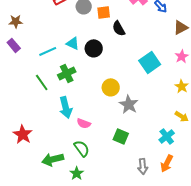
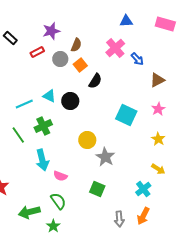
orange square: (104, 12) -> (80, 65), turned -32
black semicircle: (119, 28) -> (95, 81), turned -119
cyan square: (150, 62) -> (126, 115), turned -30

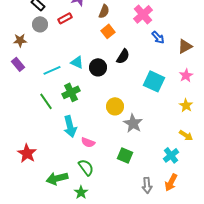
gray circle: (60, 59) -> (40, 24), moved
blue arrow: (137, 59) -> (158, 37), moved
black semicircle: (95, 81) -> (123, 56), moved

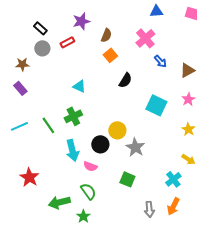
black circle: (98, 67) -> (100, 144), moved
cyan line: (52, 70) -> (19, 126), moved

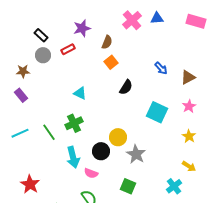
pink cross: (145, 38) -> (132, 20), moved

